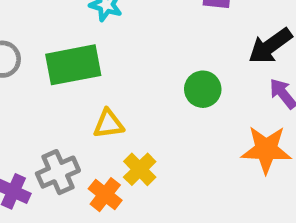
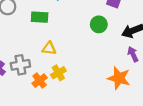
green rectangle: (73, 65) -> (40, 17), size x0.7
green circle: (203, 89) -> (99, 24), moved

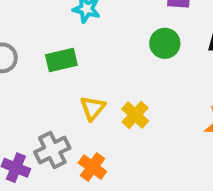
yellow triangle: (49, 48) -> (93, 108), turned -40
yellow cross: (58, 73) -> (135, 115), moved

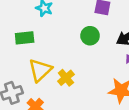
yellow triangle: (93, 108) -> (40, 70), size x1.5

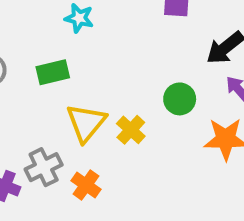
green circle: (90, 36) -> (180, 99), moved

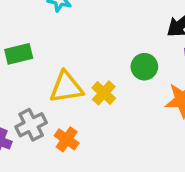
green rectangle: (53, 72) -> (19, 54), moved
yellow triangle: (86, 123) -> (66, 87), turned 42

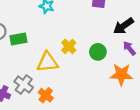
yellow cross: (104, 93) -> (69, 46), moved
gray cross: (31, 125) -> (24, 85), turned -30

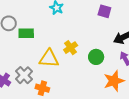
orange star: (121, 74) -> (114, 81), turned -30
orange cross: (46, 95) -> (42, 88), turned -32

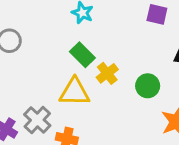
green rectangle: (26, 33) -> (82, 55), moved, turned 49

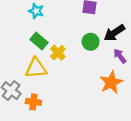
green circle: (148, 86) -> (91, 42), moved

